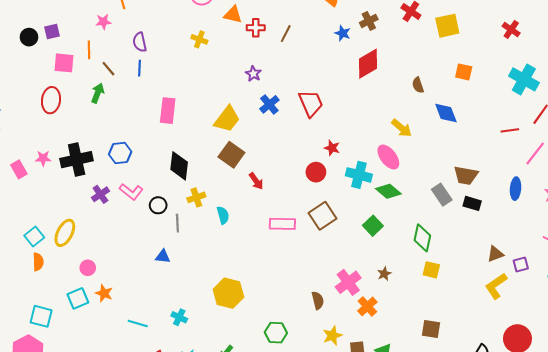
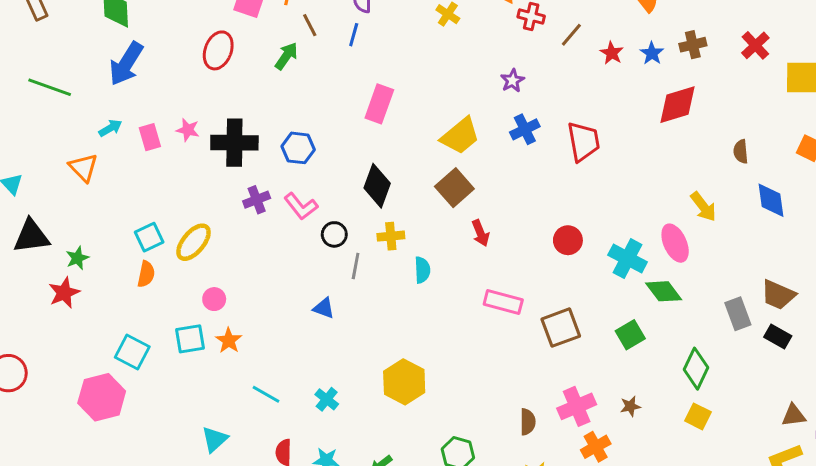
red star: (332, 148) -> (612, 53), moved
brown square: (323, 216) -> (561, 328), moved

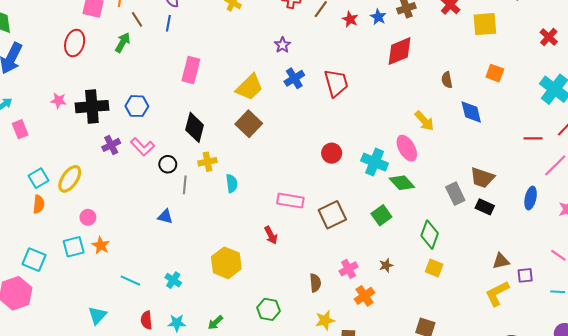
pink rectangle: (150, 137) -> (20, 129), moved
red arrow: (481, 233) -> (271, 235), moved
pink cross: (577, 406) -> (349, 269), size x0.7

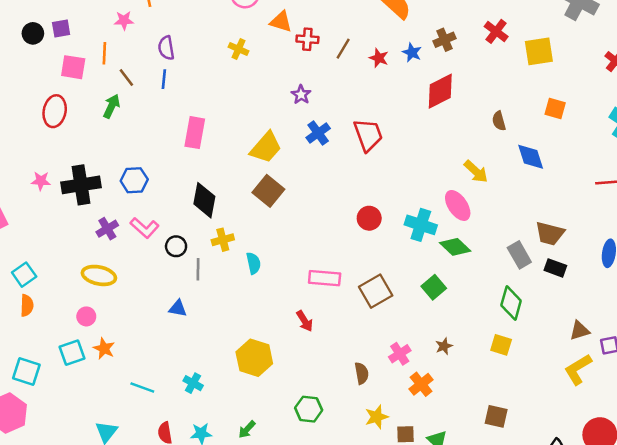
yellow ellipse: (70, 179) -> (99, 275), moved, turned 72
green diamond: (430, 235) -> (511, 303), moved

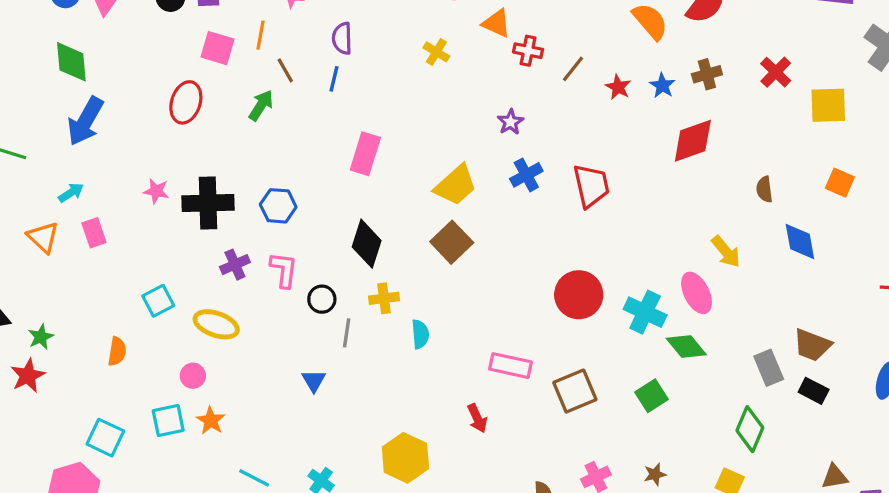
red circle: (369, 218) -> (579, 295), size x1.5
pink L-shape: (145, 228) -> (284, 270), turned -132
cyan square: (24, 275) -> (158, 301), moved
blue triangle: (178, 308) -> (314, 381), turned 42

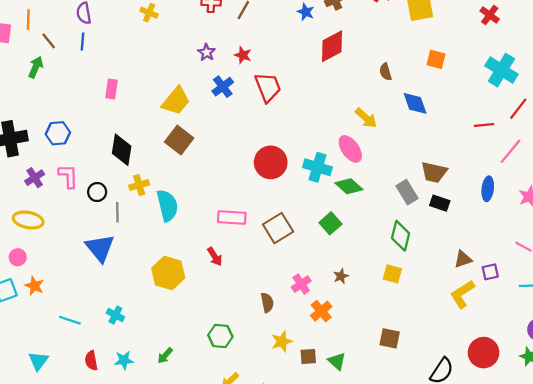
red star: (618, 87) -> (243, 55), moved
pink rectangle: (365, 154) -> (111, 89), size x0.7
cyan semicircle: (420, 334) -> (167, 206), size x1.6
blue triangle: (314, 381) -> (100, 248), size x1.8
yellow hexagon: (405, 458) -> (168, 273), moved

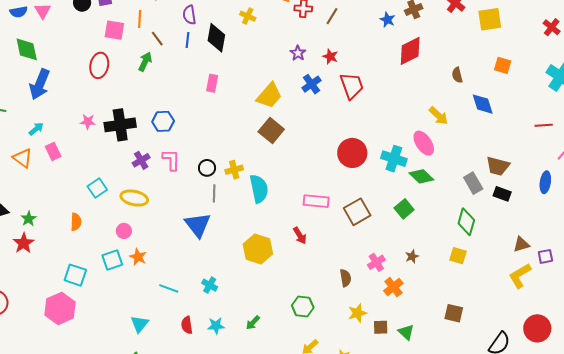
black diamond: (122, 150) -> (216, 38), moved
black circle: (97, 192) -> (207, 168), moved

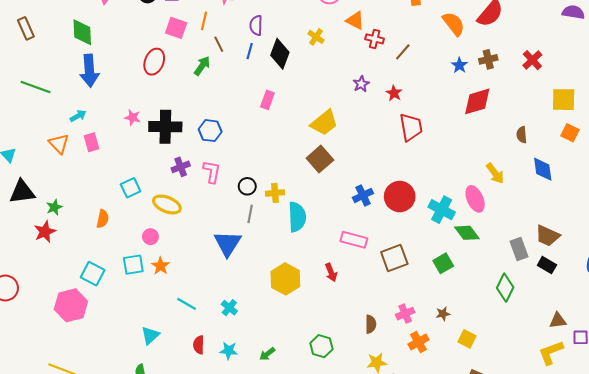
yellow square: (490, 19) -> (564, 100), moved
blue arrow: (40, 84) -> (89, 71), turned -36
blue cross: (311, 84) -> (363, 195), moved
yellow square: (458, 256) -> (467, 339), moved

